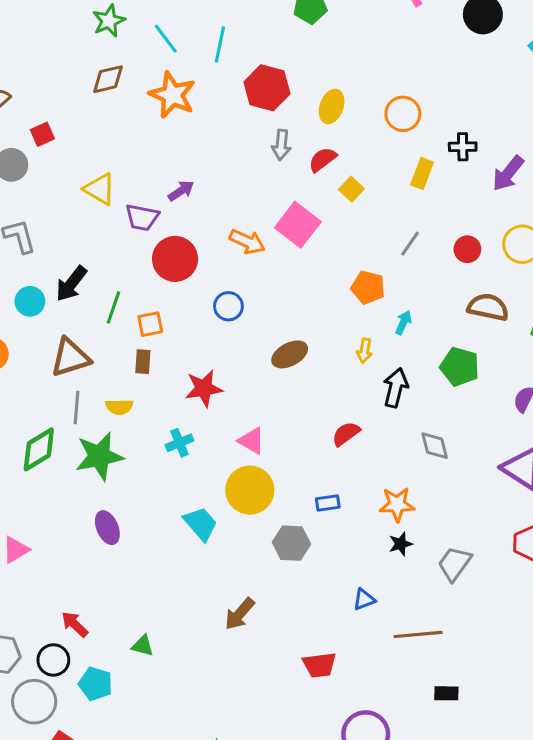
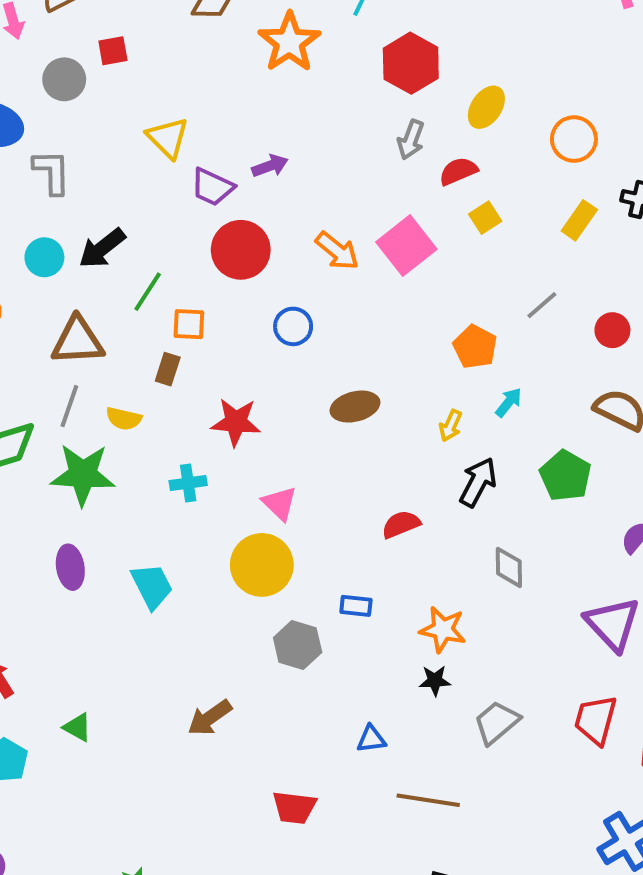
cyan trapezoid: (201, 524) -> (152, 586), moved

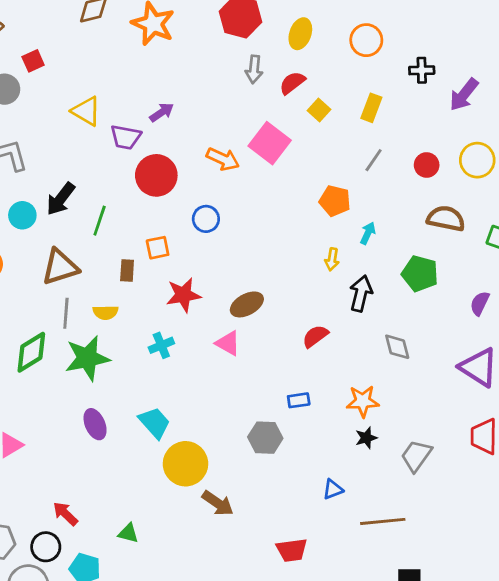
yellow rectangle: (579, 220) -> (371, 108), moved
orange square: (189, 324) -> (158, 248), moved
brown ellipse: (355, 407) -> (247, 304), moved
yellow circle: (262, 565) -> (185, 464), moved
brown arrow: (210, 718) -> (218, 503), turned -96

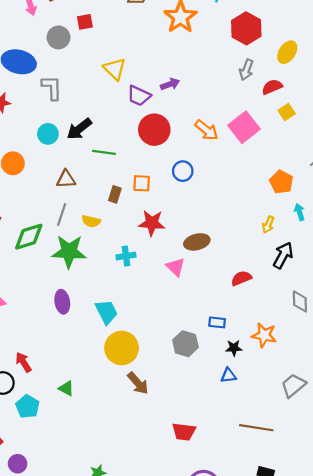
green line: (100, 221) -> (104, 152), turned 65
cyan arrow: (368, 233) -> (300, 212), turned -56
brown triangle: (60, 267) -> (66, 179), size x0.7
black star: (366, 438) -> (234, 348), moved
blue triangle: (333, 489) -> (228, 375), moved

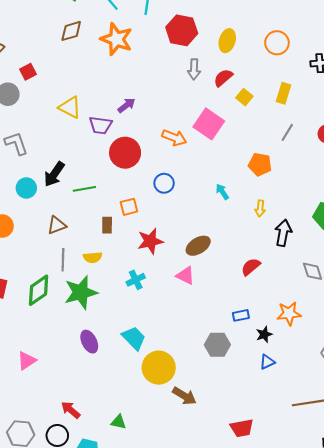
cyan arrow: (300, 212) -> (222, 192), moved

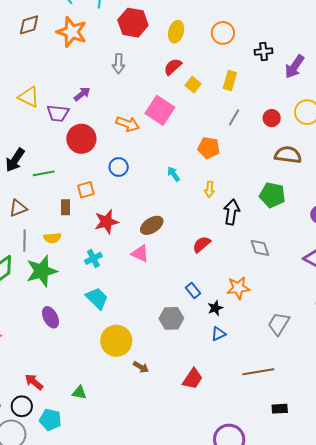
gray arrow: (194, 69) -> (119, 64), moved
blue rectangle: (241, 315) -> (193, 290), turned 63
cyan trapezoid: (134, 338) -> (97, 298), moved
brown arrow: (184, 396) -> (141, 367), size x0.7
red trapezoid: (242, 428) -> (193, 379), moved, turned -45

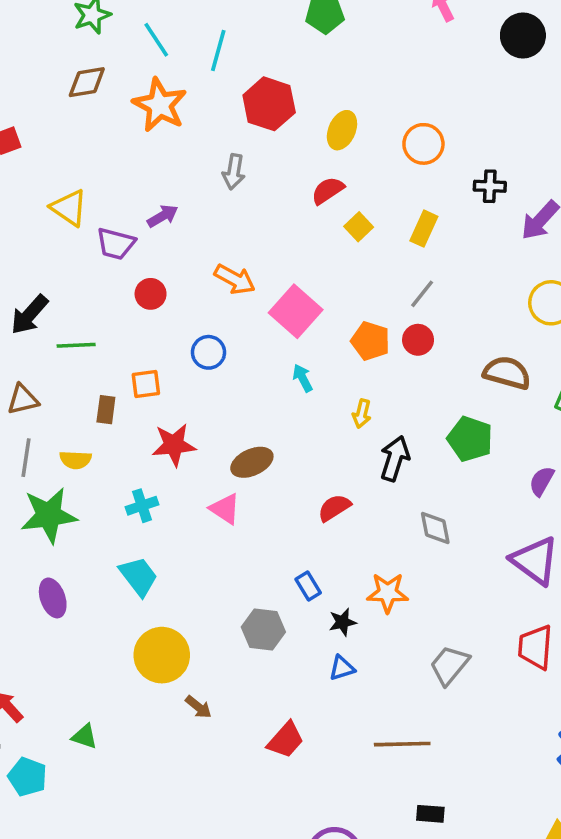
pink square: (160, 110) -> (296, 311), moved
red circle: (272, 118) -> (418, 340), moved
red circle: (81, 139) -> (151, 294), size x0.6

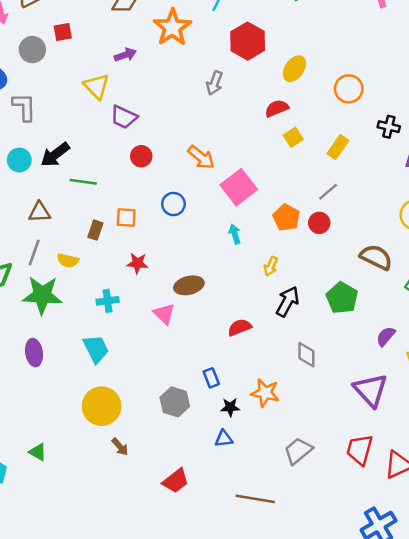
purple arrow: (163, 216) -> (125, 55), moved
red star: (174, 445) -> (137, 263), size x0.7

